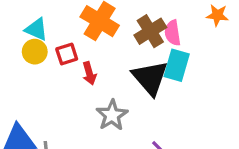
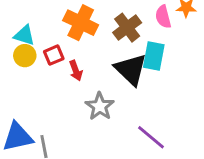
pink semicircle: (173, 33) -> (163, 17), moved

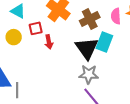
yellow circle: (25, 56) -> (14, 37), moved
gray star: (100, 106) -> (89, 74), moved, turned 30

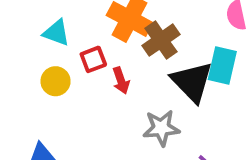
brown cross: (90, 19) -> (161, 40), moved
gray star: (89, 74) -> (161, 128), moved

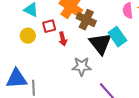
brown cross: (161, 40) -> (86, 20), turned -36
cyan rectangle: (222, 65) -> (117, 37), turned -54

